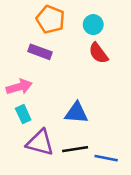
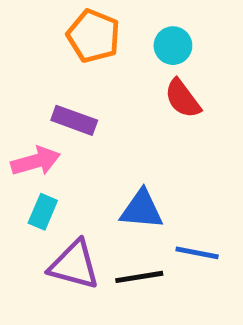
purple rectangle: (40, 52) -> (74, 120), moved
cyan rectangle: (23, 114) -> (43, 212), turned 48
blue line: (106, 158) -> (197, 253), moved

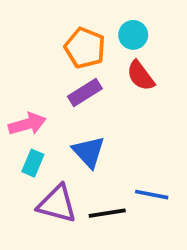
orange pentagon: (93, 36) -> (85, 48), moved
purple rectangle: (74, 120) -> (85, 92), moved, turned -52
blue triangle: (142, 209) -> (89, 152), moved, turned 42

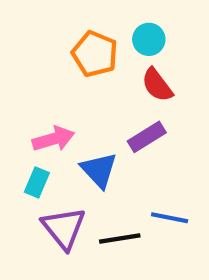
purple rectangle: (85, 92) -> (147, 137), moved
pink arrow: (27, 124) -> (53, 139), moved
purple triangle: (57, 204) -> (64, 228), turned 36

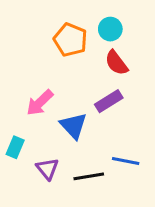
pink arrow: (53, 139) -> (40, 103), turned 152
cyan rectangle: (37, 182) -> (15, 147), moved
purple triangle: (64, 228) -> (47, 169), size x0.7

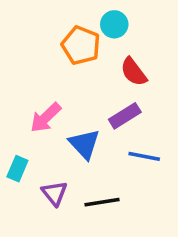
cyan circle: (110, 29) -> (114, 24), moved
blue line: (126, 161) -> (144, 156), moved

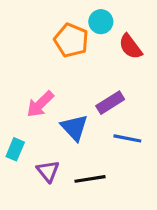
red semicircle: (134, 72) -> (130, 47), moved

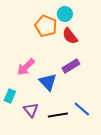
red semicircle: (130, 47) -> (70, 36), moved
blue line: (127, 138) -> (82, 109), moved, turned 30

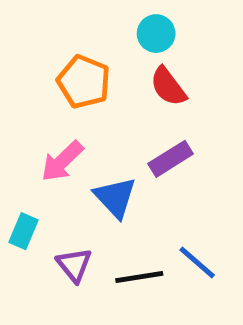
orange pentagon: (46, 26) -> (84, 82), moved

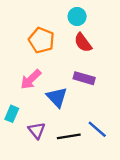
purple rectangle: (171, 159) -> (84, 78), turned 48

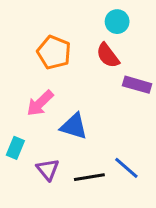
cyan circle: (77, 16) -> (117, 22), moved
purple rectangle: (84, 78) -> (137, 85), moved
blue triangle: (57, 97) -> (74, 126), turned -30

